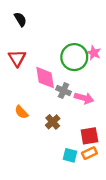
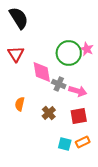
black semicircle: (20, 19) -> (19, 18), size x1.6
orange semicircle: (21, 112) -> (20, 104), turned 56
red square: (89, 136) -> (79, 116), moved

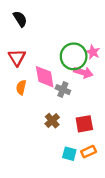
black semicircle: (19, 18) -> (20, 19), size x0.7
pink arrow: (78, 91) -> (83, 72), moved
orange semicircle: (20, 104) -> (21, 87), moved

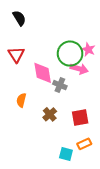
orange semicircle: (21, 87) -> (21, 100), moved
cyan square: (69, 154) -> (66, 154), moved

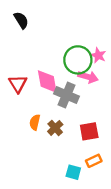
red triangle: (16, 55) -> (18, 84), moved
gray cross: (60, 85) -> (67, 95), size x1.5
orange semicircle: (21, 100) -> (35, 122), moved

